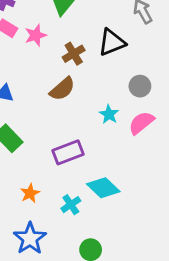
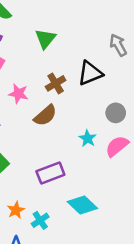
pink star: (36, 35) -> (18, 94), moved, turned 30
cyan cross: (71, 205) -> (40, 220), moved

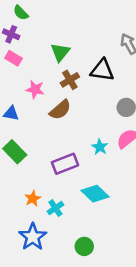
green triangle: (45, 39) -> (60, 52), moved
black triangle: (90, 73) -> (102, 70), turned 30
cyan star: (88, 138) -> (100, 147), moved

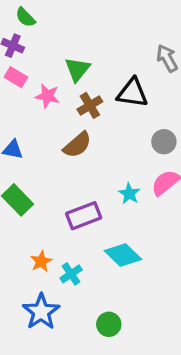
pink star: (35, 89) -> (47, 96), moved

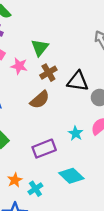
black triangle: (132, 93) -> (78, 81), moved

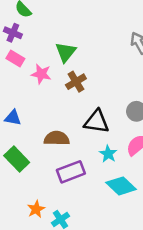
black triangle: (78, 81) -> (97, 122), moved
brown semicircle: (40, 100) -> (57, 138), moved, turned -138
cyan diamond: (71, 176) -> (121, 186), moved

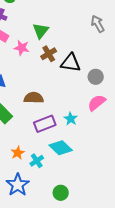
black triangle: (97, 122) -> (71, 63), moved
cyan star: (108, 154) -> (71, 119), moved
cyan diamond: (121, 186) -> (61, 148), moved

